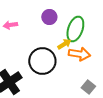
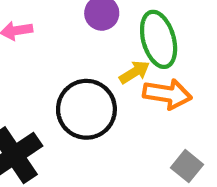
green ellipse: (75, 29) -> (159, 39), turned -35

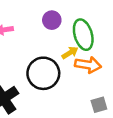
gray square: (187, 166) -> (99, 105), turned 35

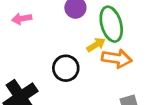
black circle: (43, 73) -> (66, 68), size x0.7

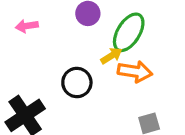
green ellipse: (111, 24) -> (129, 32), turned 48

